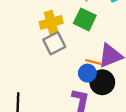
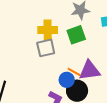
green square: (85, 19) -> (76, 35), turned 30

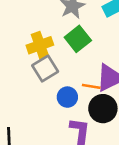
blue circle: (67, 80) -> (67, 97), moved

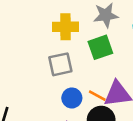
yellow cross: (40, 45) -> (66, 27), moved

